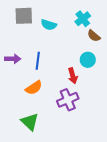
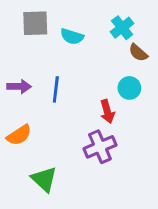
orange semicircle: (34, 88) -> (19, 135), moved

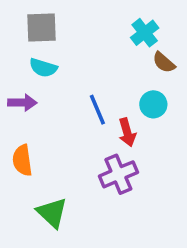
cyan semicircle: (72, 36) -> (43, 68), moved
blue line: (56, 89) -> (97, 110), moved, turned -30
orange semicircle: (19, 135) -> (22, 160), turned 115

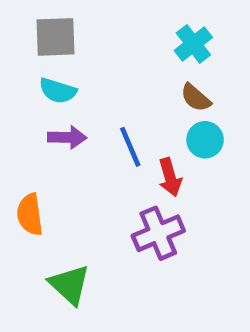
brown semicircle: (164, 62) -> (196, 98), moved
purple arrow: (22, 103) -> (67, 137), moved

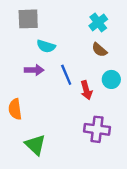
cyan semicircle: (58, 91) -> (46, 46), moved
cyan circle: (205, 140) -> (111, 79), moved
purple cross: (158, 233) -> (97, 129), moved, turned 30

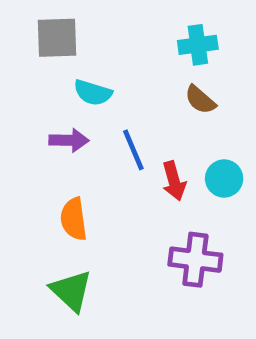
cyan cross: (98, 22) -> (198, 45), turned 30
cyan circle: (111, 79) -> (224, 178), moved
orange semicircle: (15, 109) -> (74, 219), moved

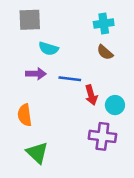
blue line: (133, 150) -> (70, 79), turned -60
cyan circle: (224, 178) -> (115, 105), moved
orange semicircle: (74, 219) -> (25, 115), moved

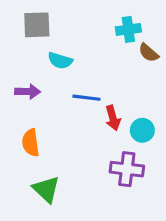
brown semicircle: (105, 52) -> (149, 53), moved
purple arrow: (36, 74) -> (28, 92), moved

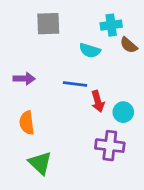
gray square: (37, 25) -> (48, 24), moved
cyan semicircle: (60, 61) -> (90, 50), moved

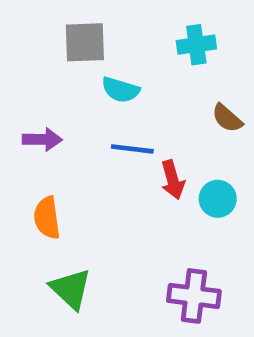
brown semicircle: (129, 45) -> (227, 118), moved
cyan semicircle: (90, 50) -> (120, 90), moved
purple cross: (110, 146) -> (194, 296), moved

